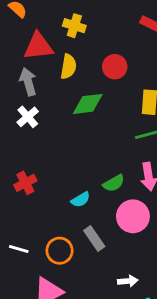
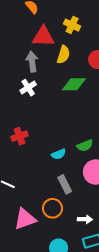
orange circle: (60, 251) -> (53, 208), moved

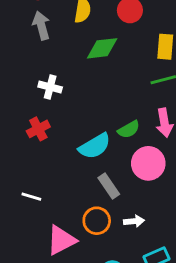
white cross: (28, 88) -> (50, 87), moved, turned -35
cyan semicircle: (59, 154) -> (95, 146), size x1.6
white arrow: (85, 219) -> (134, 221), moved

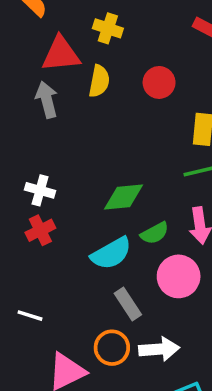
green diamond: (102, 48) -> (124, 197), moved
white cross: (50, 87) -> (40, 190), moved
white arrow: (134, 221) -> (159, 349), size x1.5

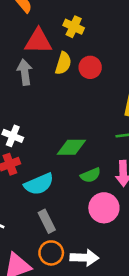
red circle: (159, 82) -> (90, 67), moved
cyan semicircle: (111, 253) -> (39, 184), moved
gray rectangle: (128, 304) -> (47, 221), moved

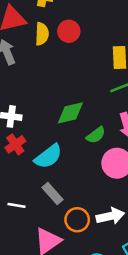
gray rectangle: (47, 221) -> (52, 193), moved

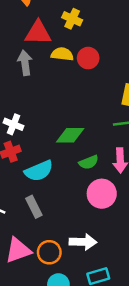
yellow semicircle: (42, 34) -> (62, 54), turned -100
orange circle: (77, 220) -> (49, 252), moved

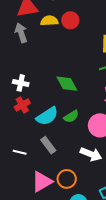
green diamond: (70, 135) -> (67, 84), turned 70
green semicircle: (89, 162) -> (71, 116), moved
white arrow: (83, 242) -> (91, 154), moved, turned 30

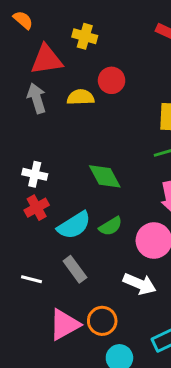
yellow semicircle: (49, 21) -> (81, 97), moved

